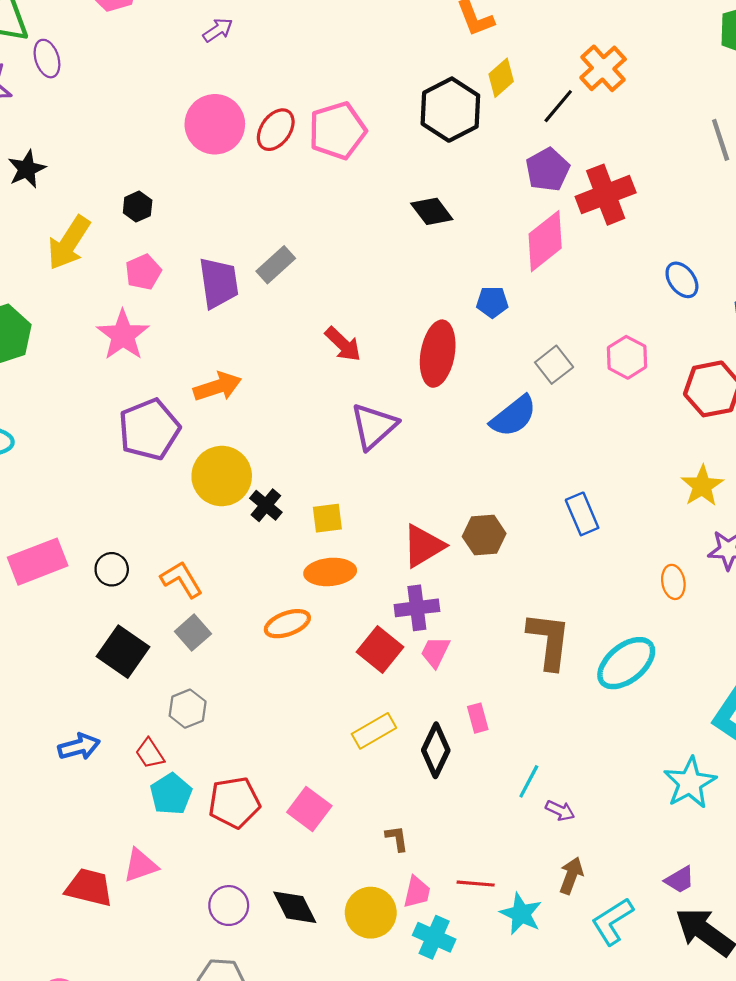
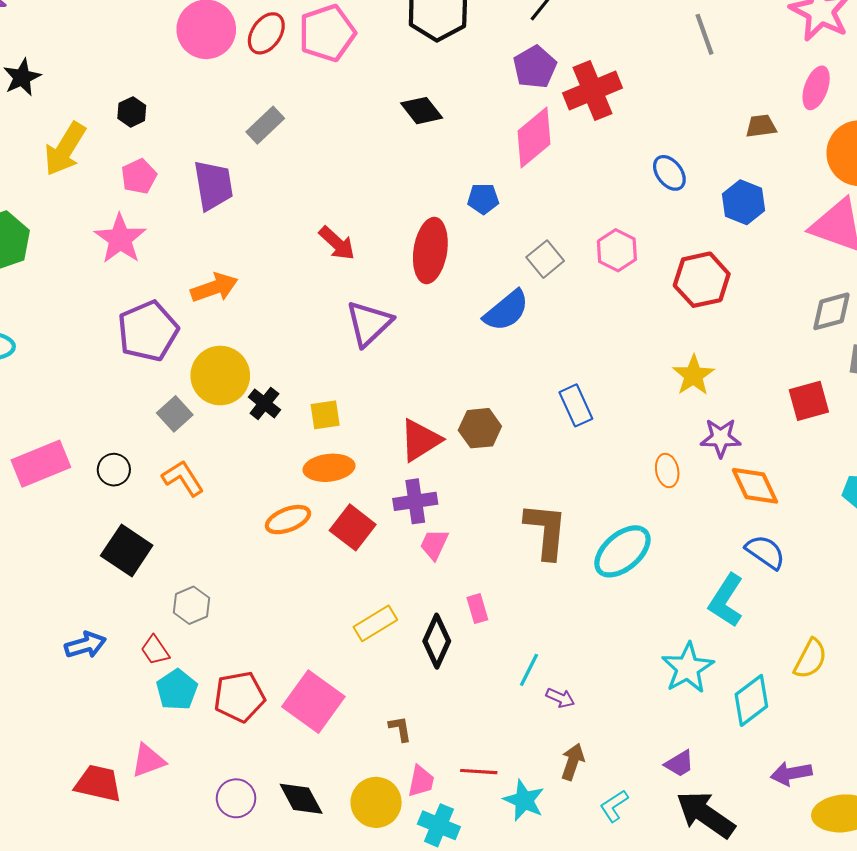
gray rectangle: (276, 265) -> (265, 125), moved
gray square: (193, 633) -> (175, 414), moved
red square: (380, 649) -> (353, 527), moved
pink square: (309, 809) -> (313, 702), size x1.4
cyan L-shape: (612, 921) -> (614, 806), size x0.7

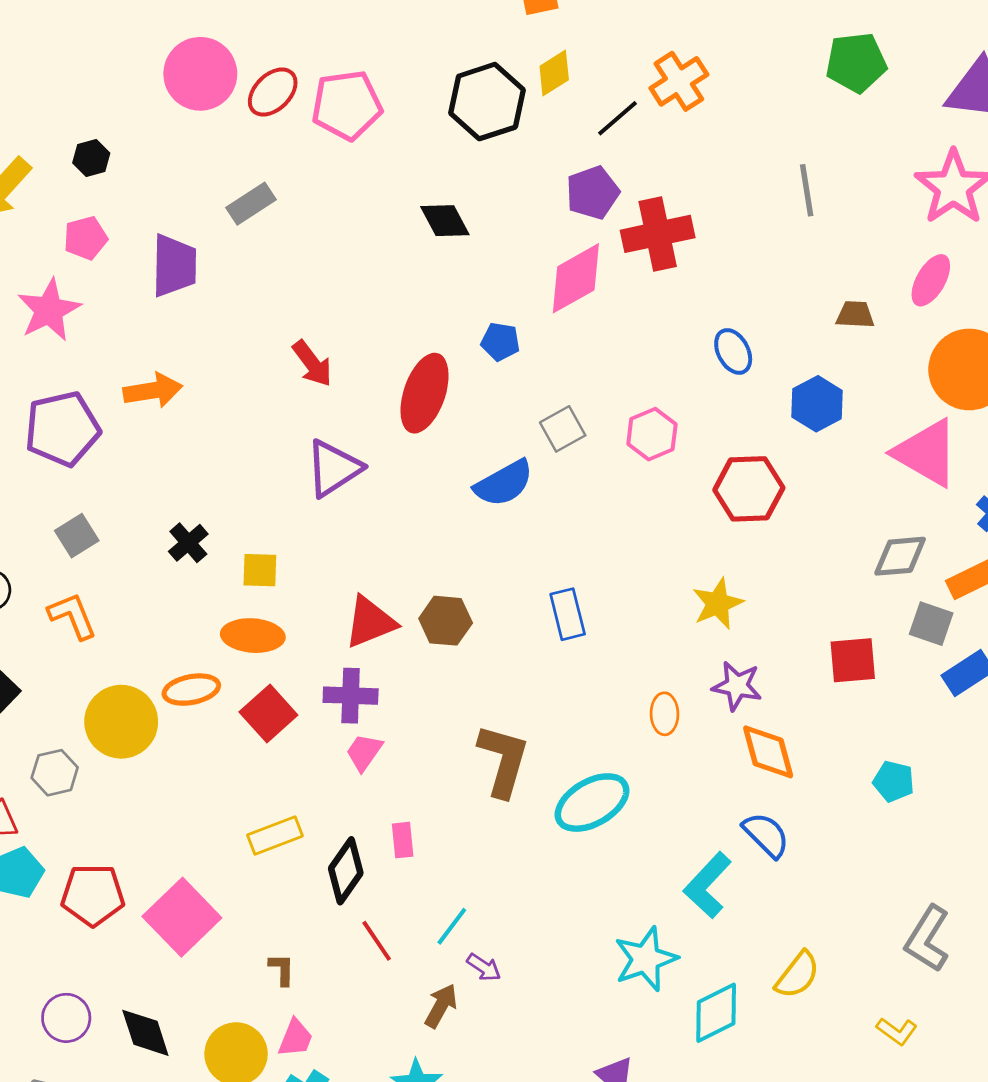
yellow circle: (220, 376) -> (121, 722), moved
brown arrow: (573, 762) -> (441, 1006), moved
red line: (479, 772) -> (377, 941), moved, turned 42

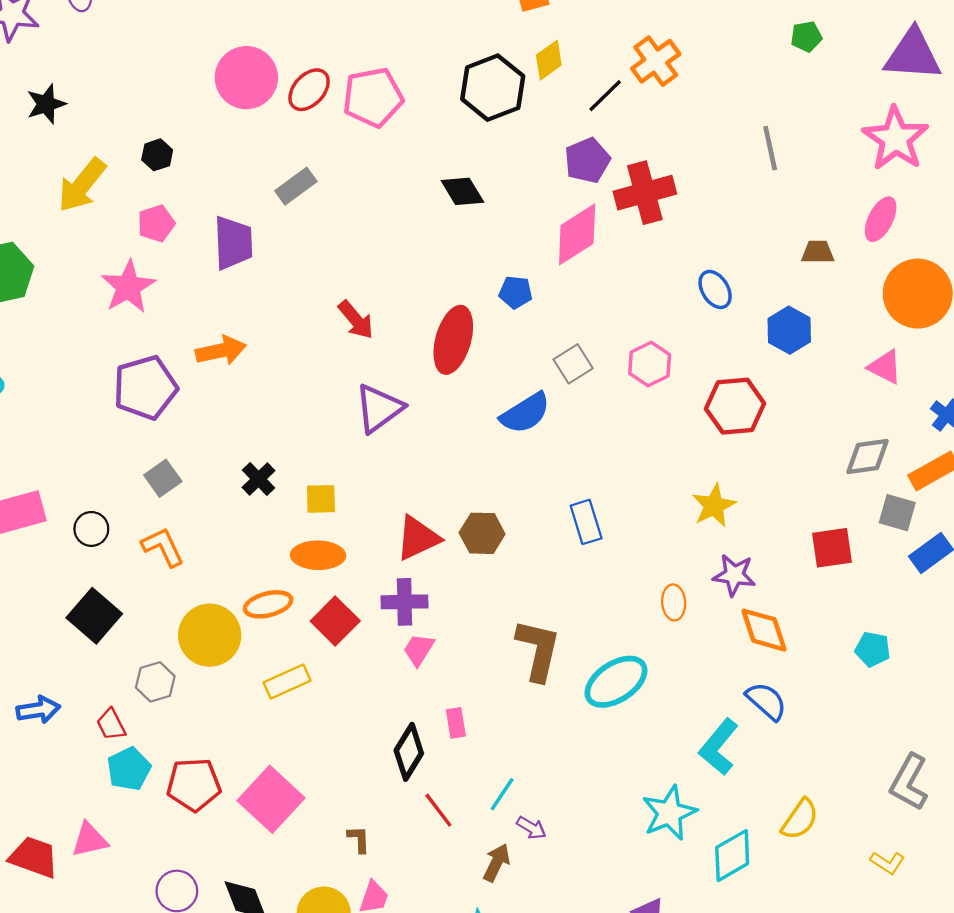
green pentagon: (856, 63) -> (806, 37), size x0.6
pink triangle: (926, 453) -> (885, 367), size x0.6
yellow rectangle: (275, 836) -> (287, 682), moved

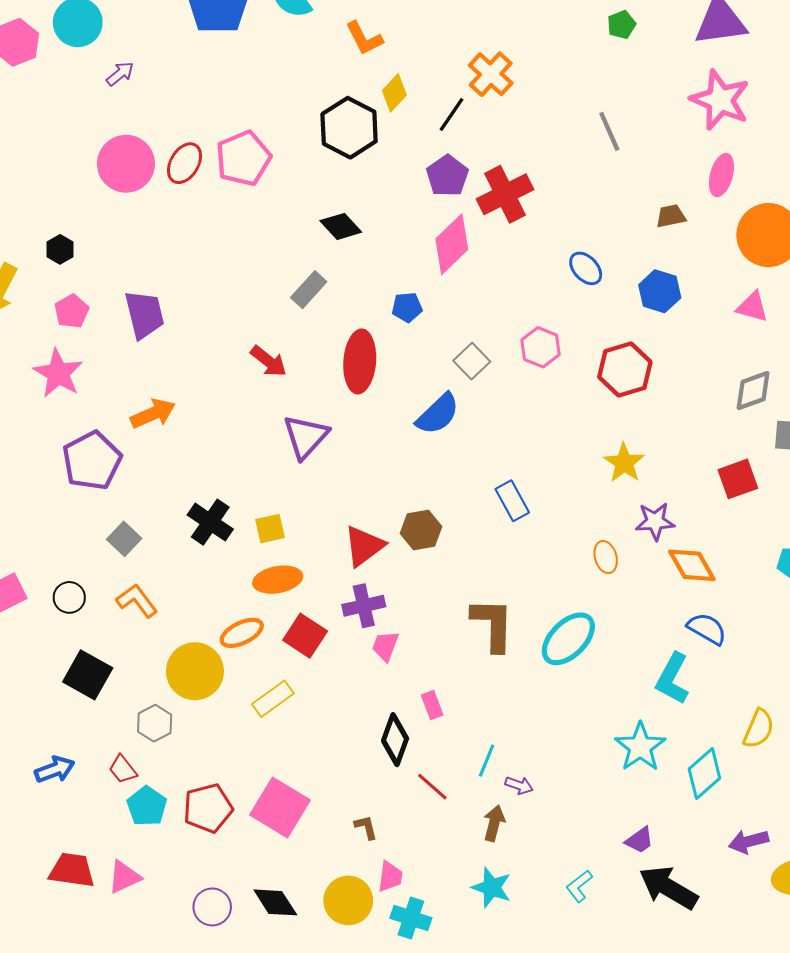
gray rectangle: (296, 186) -> (309, 290), moved
black cross: (259, 479) -> (210, 522), size x1.4
red trapezoid: (34, 857) -> (72, 870), moved

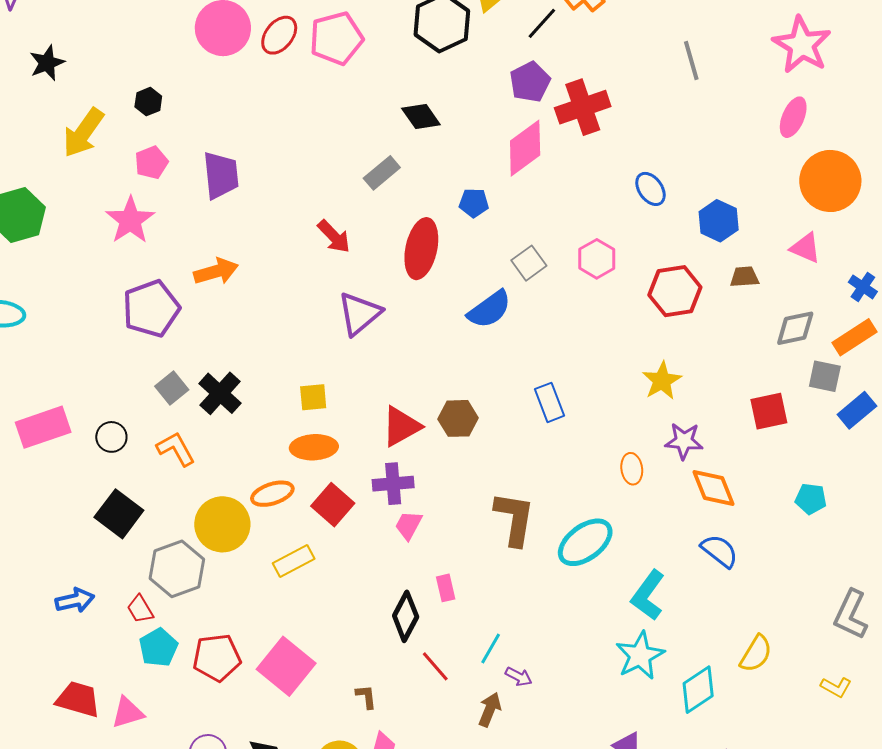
brown trapezoid: (671, 216) -> (744, 277), moved
black cross: (210, 522) -> (220, 393), moved
cyan L-shape: (673, 679) -> (648, 595), moved
gray hexagon: (155, 723) -> (177, 569), size x1.6

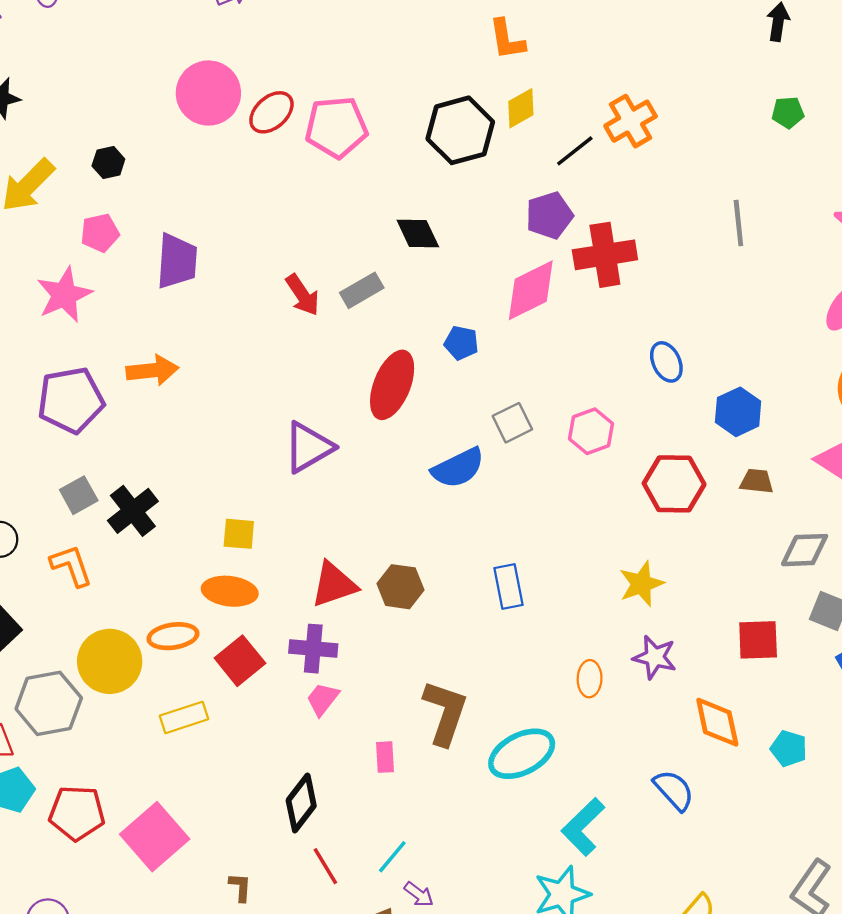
red arrow: (334, 236) -> (302, 295), moved
orange diamond: (713, 488) -> (717, 722), moved
pink rectangle: (446, 588) -> (385, 757), moved

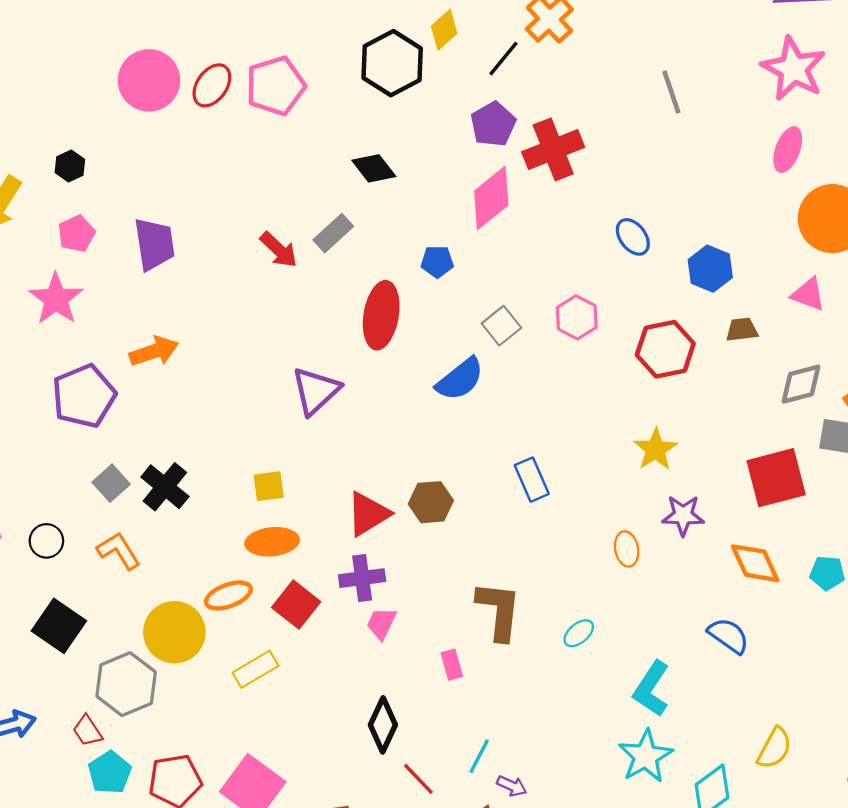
red square: (758, 640) -> (776, 478), size x1.4
cyan ellipse: (522, 754) -> (579, 633), size x0.5

